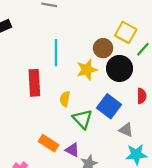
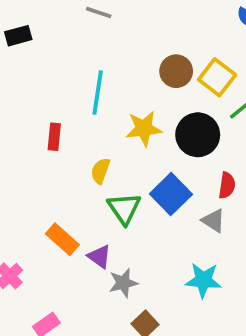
brown circle: (103, 48) -> (176, 71), moved
red rectangle: (34, 83) -> (54, 137), size x0.6
gray triangle: (126, 130) -> (213, 221), moved

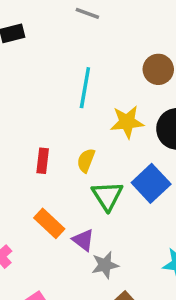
red rectangle: (54, 137) -> (43, 161), moved

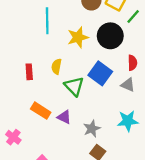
gray star: (105, 265) -> (92, 129), moved

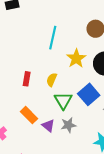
yellow star: (78, 37) -> (76, 58), turned -30
gray star: (92, 129) -> (68, 125), moved

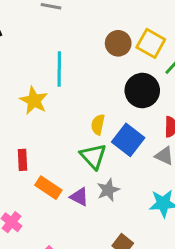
yellow star: (76, 58) -> (34, 101), moved
red rectangle: (27, 79) -> (22, 160), moved
yellow semicircle: (52, 80) -> (98, 125), moved

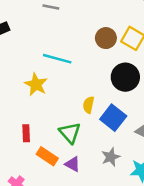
cyan line: (59, 69) -> (57, 59), turned -76
green triangle: (93, 156) -> (70, 133), moved
gray star: (108, 190) -> (111, 157), moved

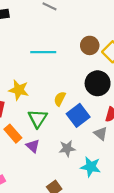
cyan line: (57, 59) -> (43, 52), turned -30
yellow star: (36, 84) -> (19, 90), moved, turned -30

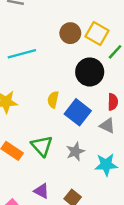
green triangle: (38, 118) -> (42, 146), moved
purple triangle: (33, 146) -> (41, 191), moved

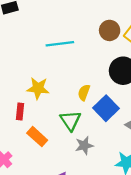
green triangle: (42, 146) -> (70, 121), moved
gray star: (75, 151) -> (84, 146), moved

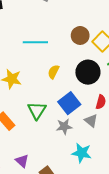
yellow semicircle: (84, 92) -> (53, 72), moved
gray star: (84, 146) -> (64, 127), moved

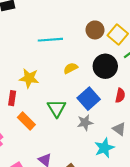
yellow semicircle: (53, 72) -> (71, 68), turned 40
gray triangle: (91, 121) -> (119, 129), moved
cyan star: (82, 153) -> (104, 148), turned -30

